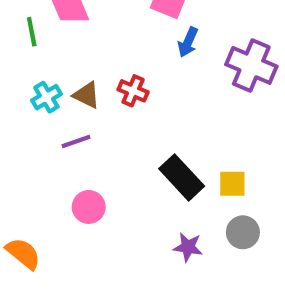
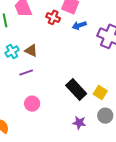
blue arrow: (188, 42) -> (79, 25), turned 48
red cross: (133, 91) -> (53, 17), moved
yellow square: (232, 184) -> (100, 93), turned 32

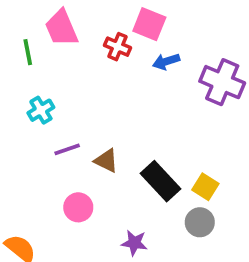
brown triangle: (31, 50) -> (106, 161), moved
gray circle: (105, 116) -> (200, 222), moved
purple star: (79, 123) -> (134, 243), moved

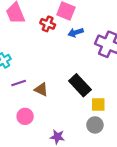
black rectangle: (161, 181) -> (80, 85), moved
yellow square: (205, 187) -> (98, 105), turned -32

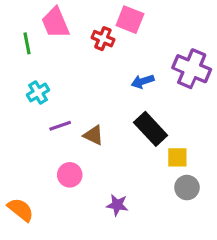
blue arrow: (76, 32) -> (143, 81), moved
gray circle: (95, 125) -> (187, 188), moved

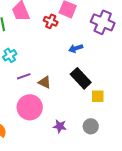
purple cross: (192, 69) -> (103, 22), moved
pink circle: (70, 175) -> (30, 107), size x1.6
gray circle: (187, 188) -> (91, 126), moved

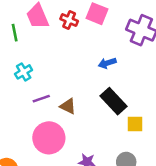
red cross: (51, 21) -> (69, 20), moved

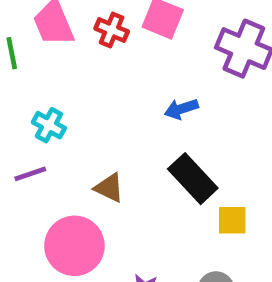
cyan cross: (24, 72) -> (49, 125), moved, turned -30
purple line: (41, 99) -> (30, 174), moved

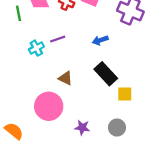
cyan cross: (49, 125) -> (36, 48), turned 32
purple line: (30, 174) -> (58, 39), moved

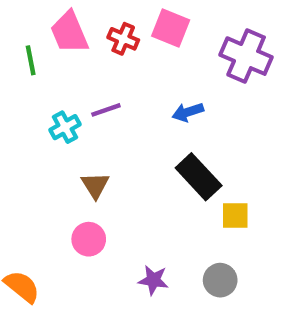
brown triangle: (65, 78) -> (95, 185), moved, turned 32
pink circle: (49, 106) -> (89, 239), size x0.6

